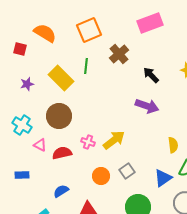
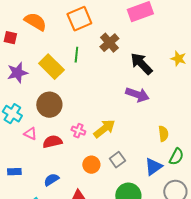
black arrow: (151, 75) -> (141, 64), size x1.4
purple star: (27, 84) -> (17, 73), size x1.5
blue rectangle: (22, 175) -> (14, 172), moved

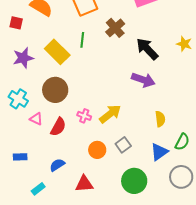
yellow semicircle: (163, 134) -> (160, 119), moved
red semicircle: (52, 142) -> (58, 127), turned 132

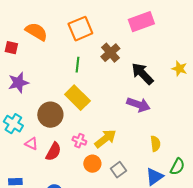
yellow rectangle: (57, 52) -> (77, 98), moved
orange circle: (97, 150) -> (92, 164), moved

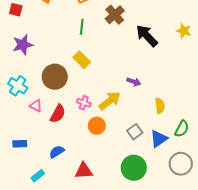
yellow rectangle: (77, 98) -> (82, 60), size x0.7
purple arrow: (138, 105) -> (134, 82), moved, size x0.6
gray square: (118, 170) -> (135, 132), moved

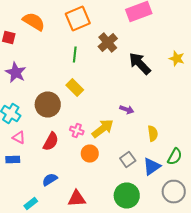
purple star: (23, 45) -> (16, 72), turned -30
pink triangle: (36, 106) -> (19, 138), moved
blue rectangle: (20, 144) -> (13, 160), moved

